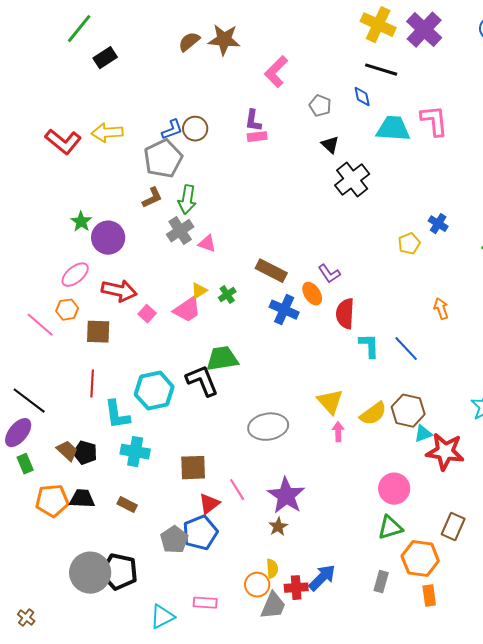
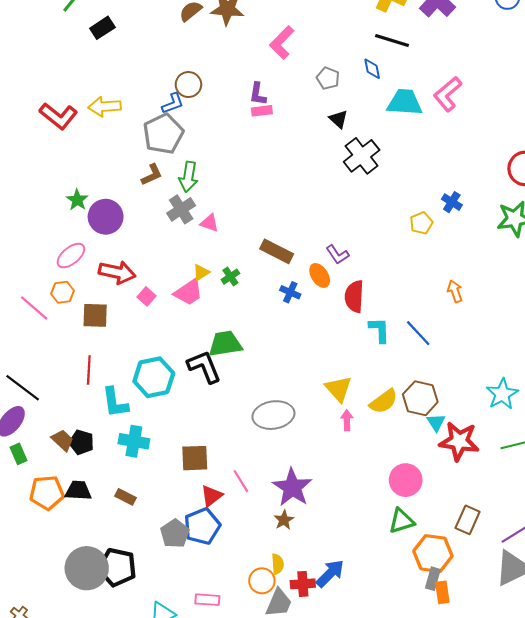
pink L-shape: (434, 121) -> (448, 94), turned -124
brown circle: (195, 129) -> (188, 85), moved
blue cross: (284, 310) -> (290, 292), size x0.7
cyan triangle: (423, 434) -> (436, 422), turned -42
gray rectangle: (381, 582) -> (433, 579), moved

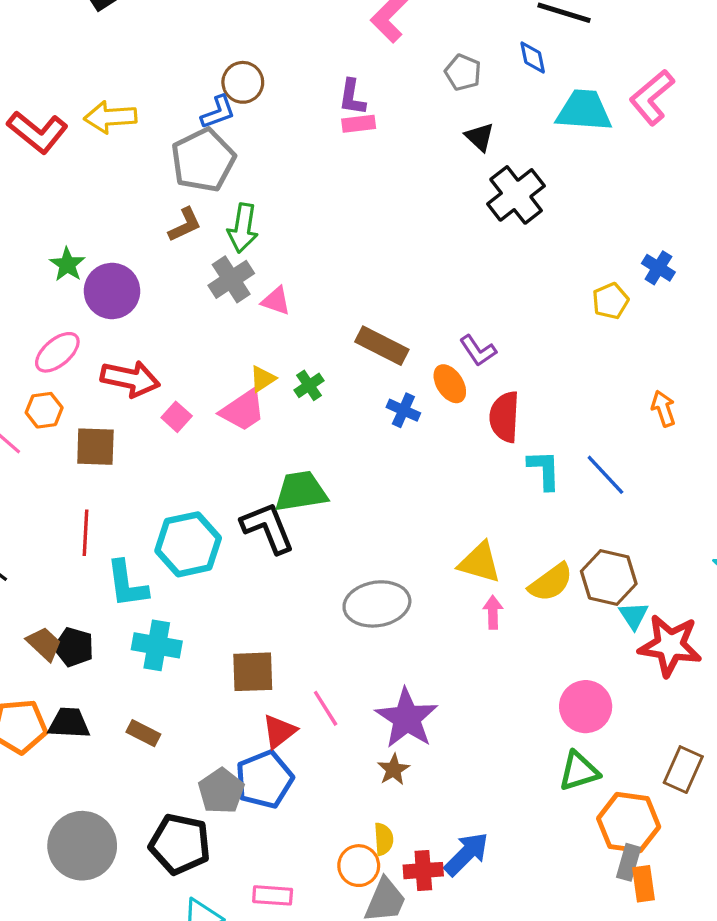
yellow triangle: (338, 389) -> (480, 563), turned -32
black pentagon: (117, 567) -> (180, 844), moved

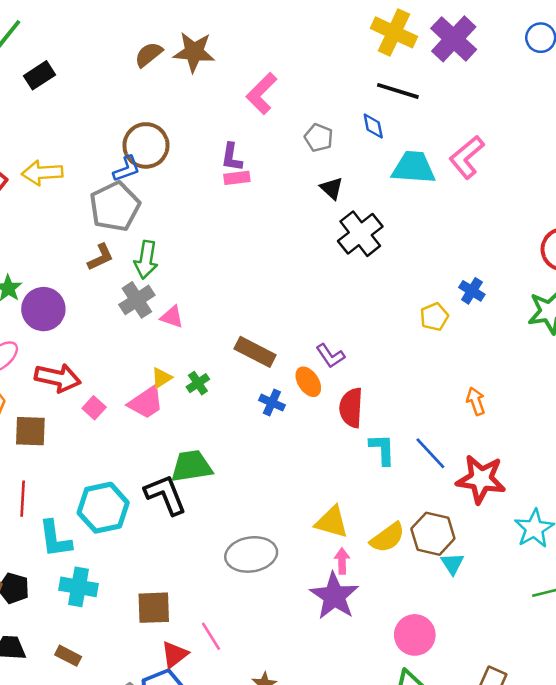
brown circle: (243, 82) -> (146, 145), size x1.4
red star: (670, 645) -> (481, 479), moved
purple star: (407, 718) -> (334, 596), moved

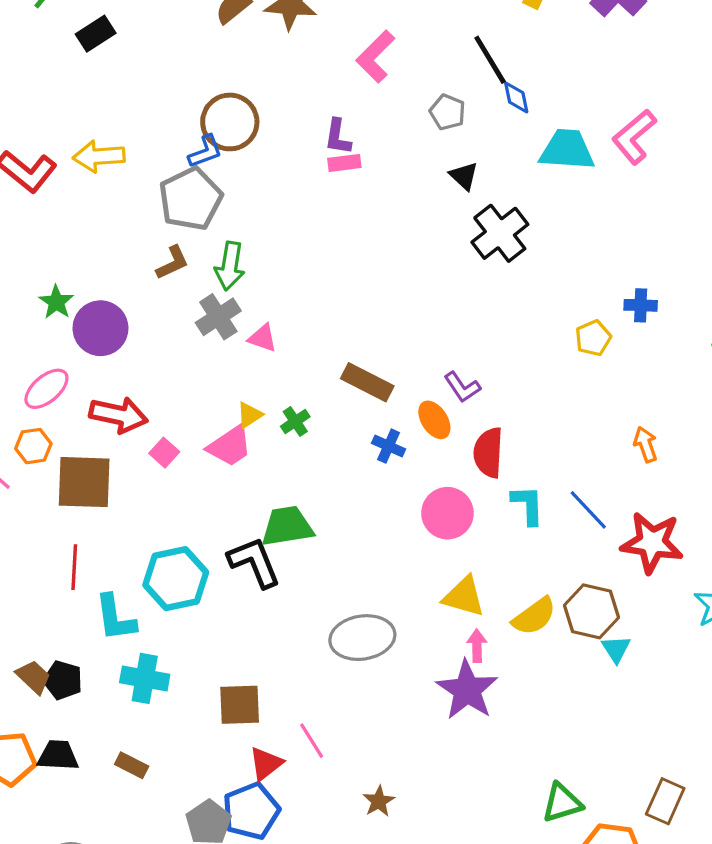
black line: (398, 91) -> (490, 60), moved, turned 42
blue cross: (472, 291) -> (641, 305), turned -30
brown square: (30, 431) -> (84, 482), size x1.4
pink circle: (415, 635) -> (447, 513), moved

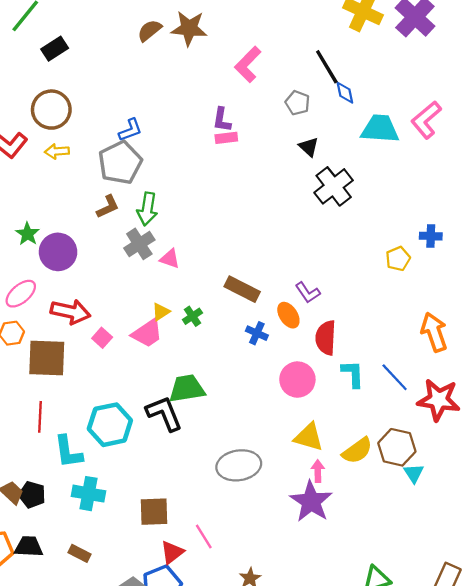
brown circle: (230, 122) -> (51, 110), moved
yellow arrow: (99, 156) -> (57, 151), moved, size x0.7
orange arrow: (646, 444) -> (434, 332), size x1.6

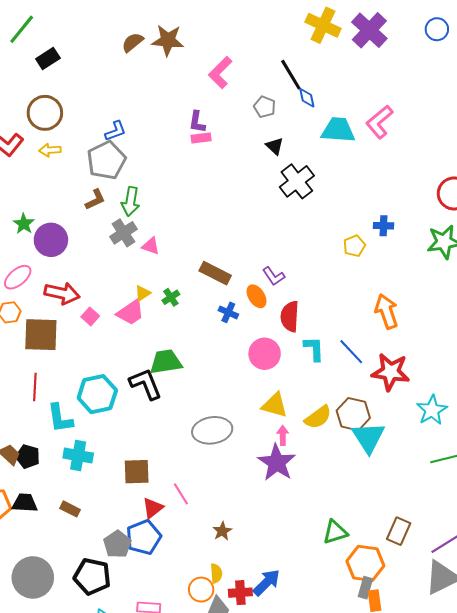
cyan triangle: (414, 473) -> (368, 437), size x1.8

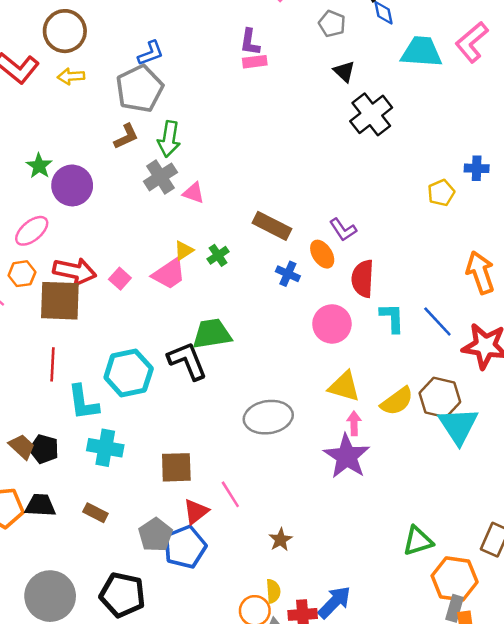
red arrow: (62, 293) -> (75, 271), moved
gray pentagon: (117, 544) -> (156, 535), moved

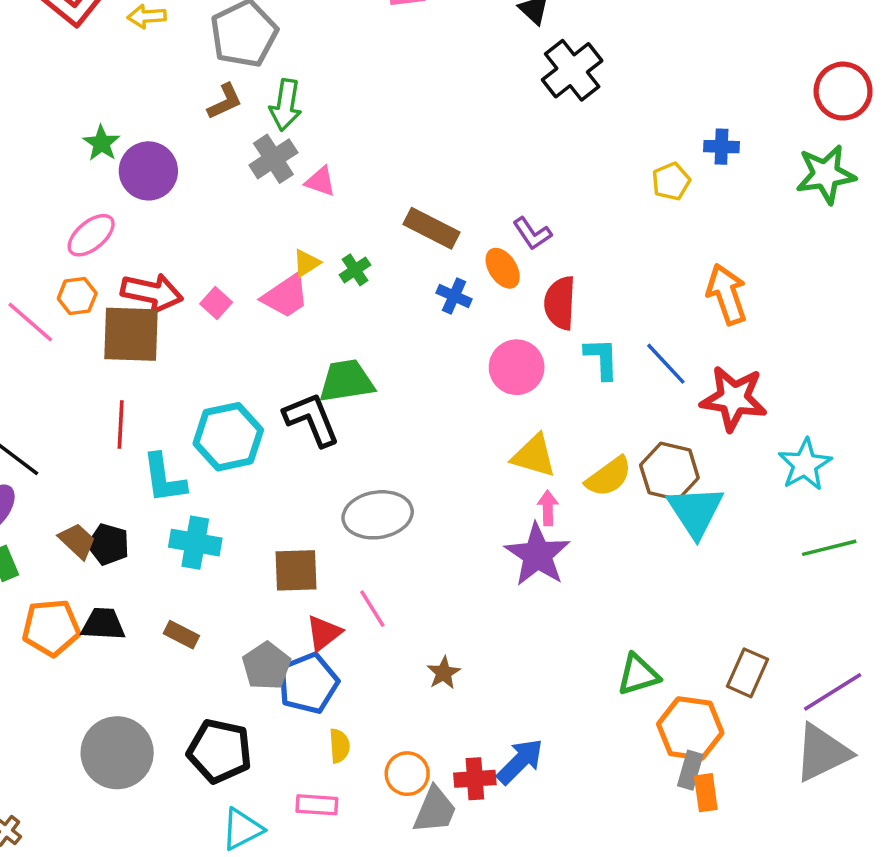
gray ellipse: (268, 417) -> (378, 515), moved
yellow semicircle: (273, 591) -> (339, 746), moved

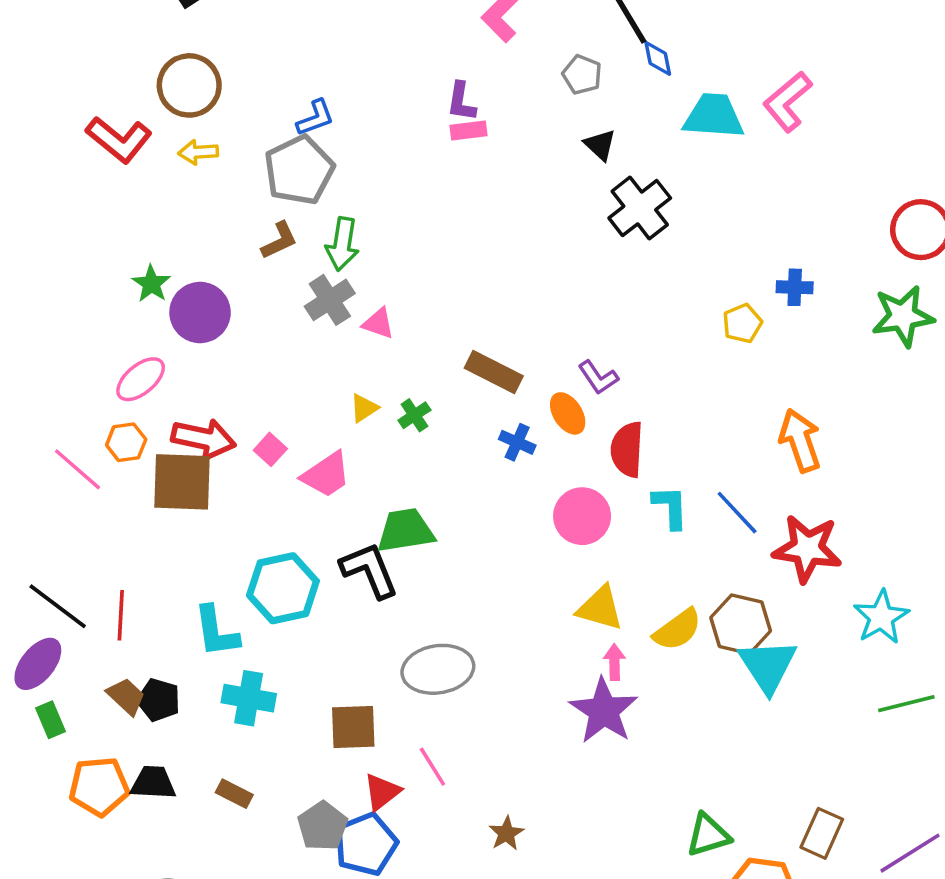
pink trapezoid: (286, 296) -> (326, 475), moved
red line: (121, 425) -> (121, 615), moved

